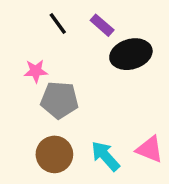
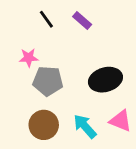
black ellipse: (131, 54) -> (105, 80), moved

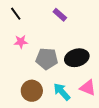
black line: (46, 19) -> (16, 14), moved
gray pentagon: (48, 81) -> (47, 59), moved

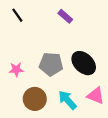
pink star: (21, 42) -> (16, 70), moved
black ellipse: (77, 58) -> (84, 63), turned 60

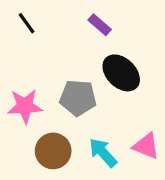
black ellipse: (84, 63) -> (121, 73), moved
pink star: (16, 70) -> (25, 106), size x1.5

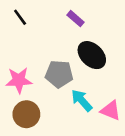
brown circle: (53, 151) -> (26, 114), moved
cyan arrow: (103, 153) -> (82, 100), moved

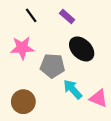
black line: (20, 17) -> (31, 15), moved
pink star: (19, 80) -> (22, 48), moved

